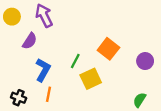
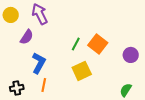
green line: (75, 61) -> (76, 44), moved
black cross: (19, 98) -> (17, 88), turned -32

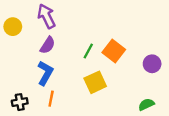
yellow circle: (11, 15) -> (13, 27), moved
purple semicircle: (27, 37) -> (48, 45), moved
green semicircle: (126, 90) -> (146, 104), turned 32

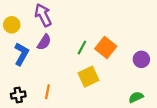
blue L-shape: (45, 73) -> (21, 54), moved

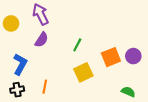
orange square: (106, 47) -> (111, 57), moved, turned 30
blue L-shape: (21, 54) -> (20, 64), moved
green semicircle: (136, 97) -> (128, 92), turned 48

